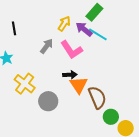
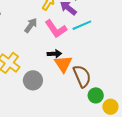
cyan line: (98, 34) -> (82, 25), moved, turned -54

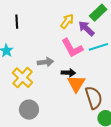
gray arrow: (31, 25) -> (45, 62), moved, turned 42
gray circle: (33, 80) -> (29, 110), moved

